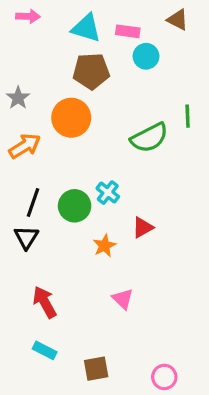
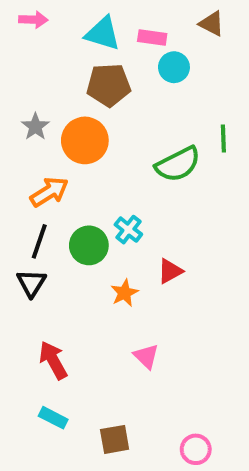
gray star: (18, 98) -> (35, 127), moved
orange arrow: (25, 146) -> (49, 192), moved

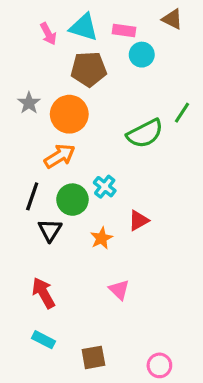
pink arrow: (33, 20) -> (48, 34), moved, turned 60
green line: (223, 138) -> (182, 113), turned 35
orange arrow: (49, 192) -> (60, 156), moved
black triangle: (31, 283) -> (50, 230), moved

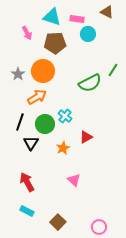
pink arrow: (48, 34) -> (27, 33), moved
gray star: (29, 103) -> (18, 74), moved
brown square: (93, 357) -> (58, 222), turned -35

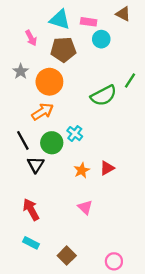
gray star: (18, 74) -> (21, 71), moved
black line: (20, 122) -> (23, 140), turned -48
red triangle: (86, 137) -> (107, 168), moved
orange star: (63, 148) -> (82, 170), moved

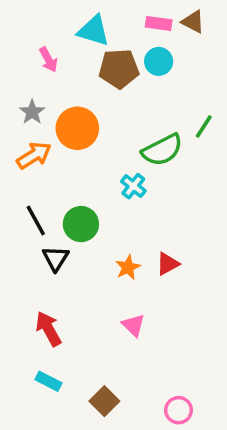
pink rectangle: (89, 22) -> (159, 23), moved
brown pentagon: (63, 49) -> (119, 69), moved
orange arrow: (43, 112) -> (34, 155), moved
cyan cross: (75, 134) -> (133, 186), moved

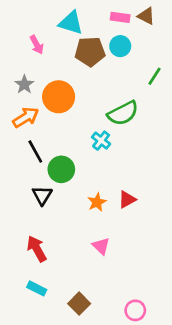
green line: (204, 126) -> (154, 76), moved
black line: (36, 220) -> (35, 152), moved

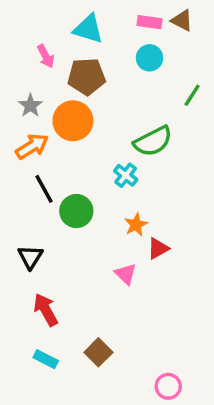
brown pentagon: (90, 52) -> (87, 77), moved
black triangle: (42, 195) -> (30, 257), moved
orange star: (97, 202) -> (136, 225), moved
pink triangle: (101, 246) -> (126, 274), moved
brown square: (79, 304) -> (98, 352), moved

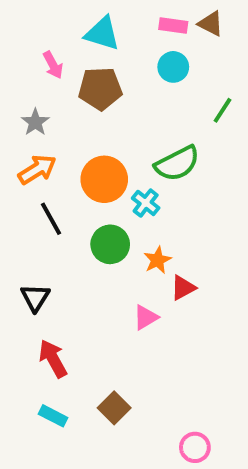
orange circle: (73, 121) -> (104, 179), moved
green circle: (76, 211) -> (110, 244), moved
pink triangle: (126, 274) -> (146, 317), turned 45

